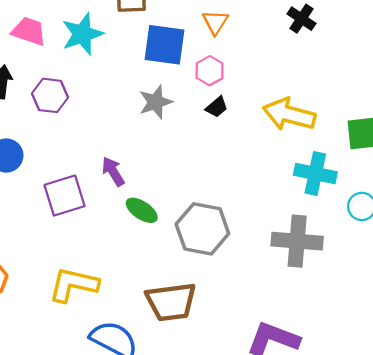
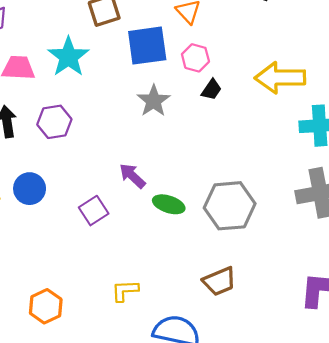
purple square: (65, 196) -> (94, 211), size x0.7
yellow L-shape: (73, 285) -> (125, 291), size x0.6
brown trapezoid: (171, 302) -> (219, 281), size x0.7

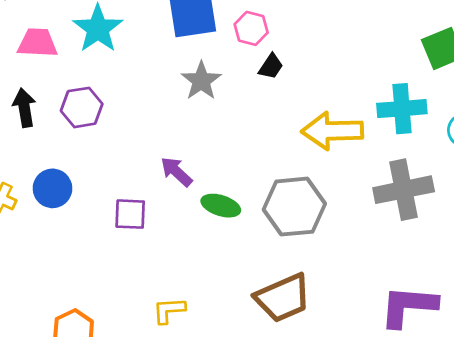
yellow arrow: (280, 78) -> (332, 131), moved
purple square: (94, 211) -> (130, 214), turned 36
brown trapezoid: (219, 281) -> (283, 298), size x1.4

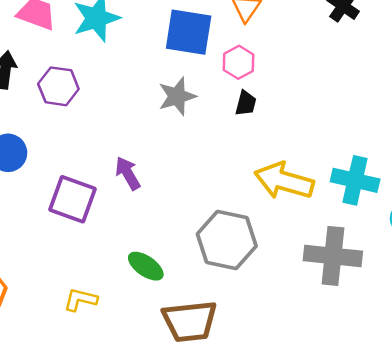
black trapezoid: (271, 66) -> (246, 103), turned -36
green ellipse: (221, 206) -> (146, 266), moved
purple square: (130, 214) -> (73, 199), size x1.4

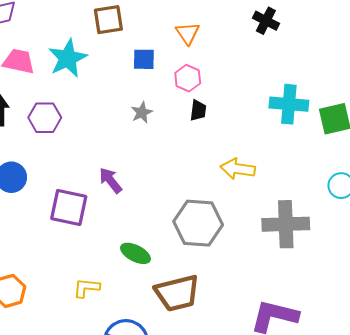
blue square: (189, 32) -> (144, 59), size x0.6
gray star: (177, 96) -> (142, 113), size x0.7
cyan cross: (355, 180) -> (289, 104), moved
yellow arrow: (284, 181) -> (238, 169), size x0.7

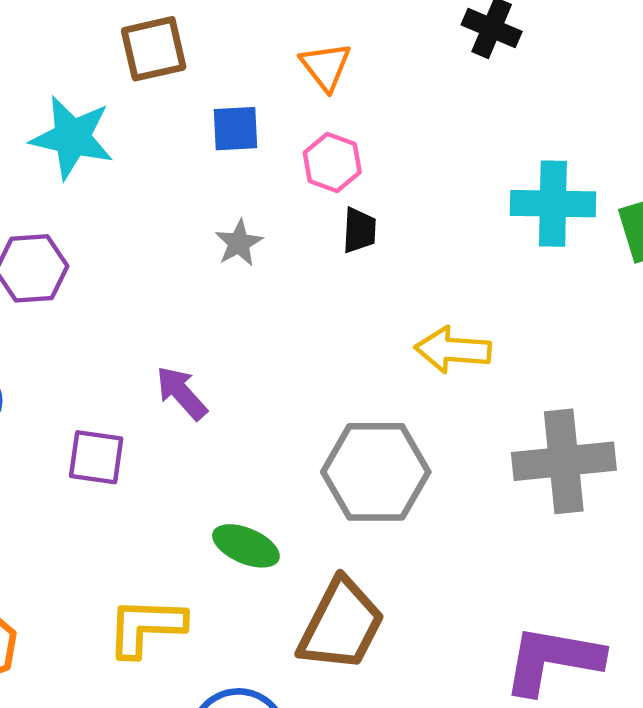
cyan star: (68, 58) -> (72, 138), turned -30
purple square: (69, 207) -> (96, 457), size x0.7
yellow L-shape: (86, 288) -> (146, 627), size x1.4
brown trapezoid: (177, 293) -> (341, 625), turned -45

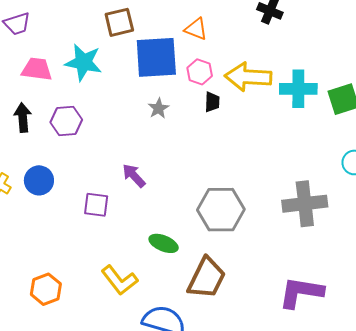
orange triangle: (326, 66) -> (196, 29), turned -30
blue square: (236, 129) -> (156, 57), size x2.0
yellow arrow: (453, 350) -> (248, 77), moved, size x1.4
yellow L-shape: (146, 627) -> (119, 280), turned -129

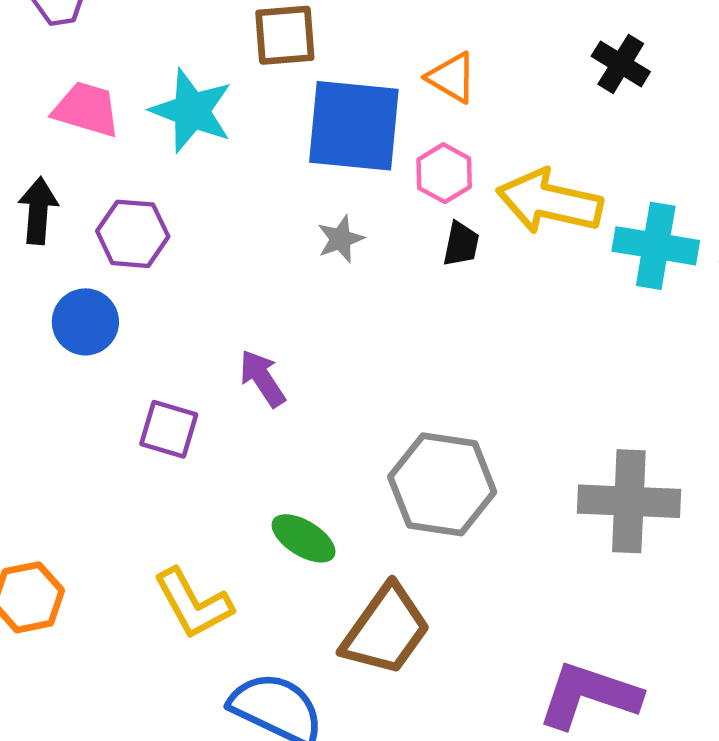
blue circle: (39, 180) -> (85, 322), moved

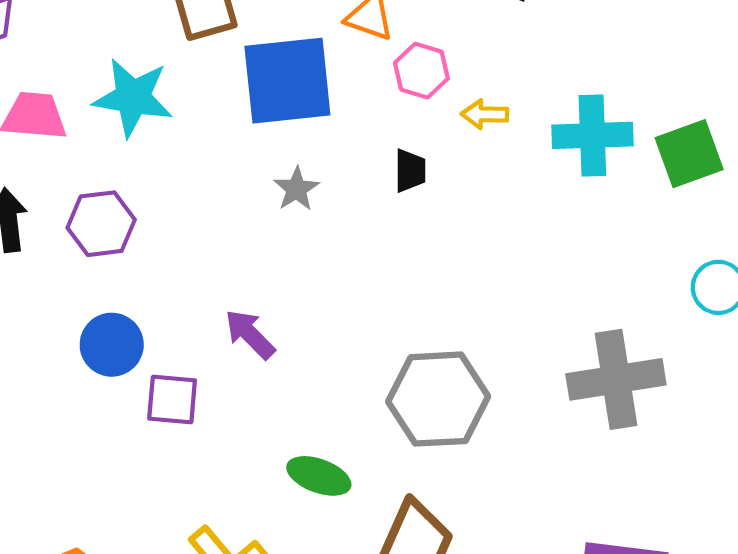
pink hexagon: (444, 173) -> (421, 71), moved
yellow arrow: (549, 202) -> (485, 114), size x0.5
blue circle: (85, 322) -> (112, 345), moved

